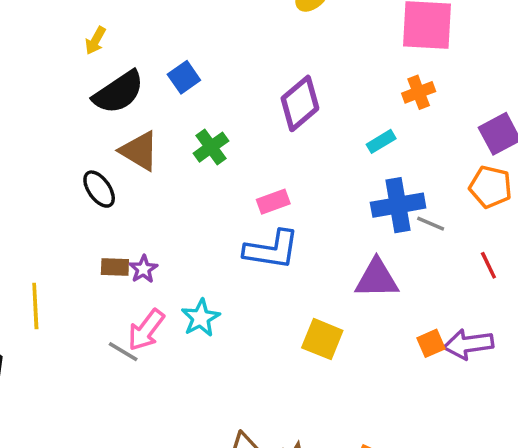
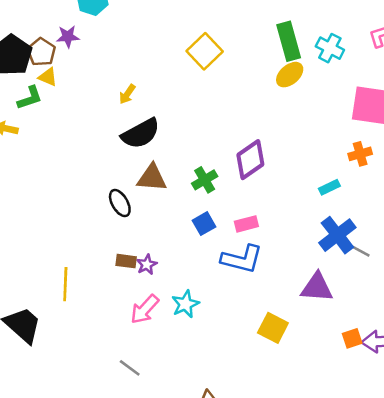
blue square: (184, 77) -> (204, 224), moved
purple diamond: (300, 103) -> (250, 160), moved
brown triangle: (139, 151) -> (152, 178), turned -32
blue cross: (398, 205) -> (337, 235), turned -33
gray line: (123, 352) -> (130, 368), moved

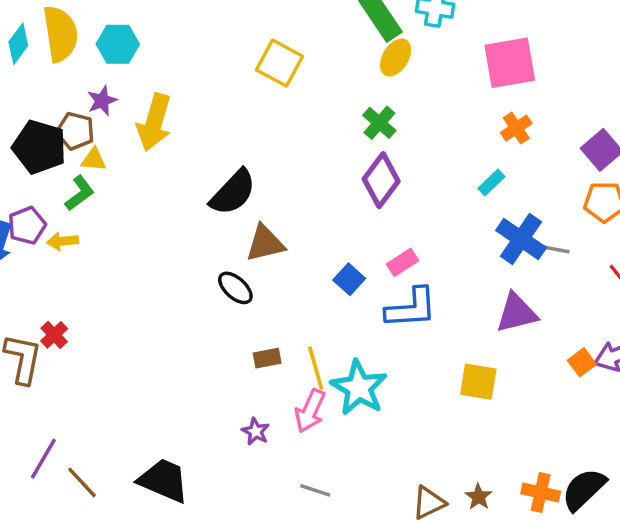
yellow arrow: (127, 94) -> (154, 122), moved, size x2.0
green cross: (205, 180) -> (379, 123), moved
purple star: (147, 265) -> (256, 431), moved
yellow line: (65, 284) -> (316, 368), moved
cyan star: (185, 304) -> (359, 388), size x1.5

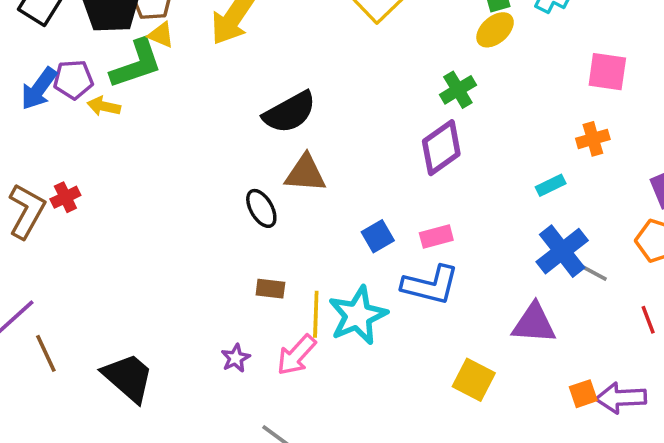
pink square: (510, 63) -> (607, 72), size x0.7
green L-shape: (80, 193) -> (136, 64), size x1.5
cyan star: (359, 388) -> (358, 315), moved

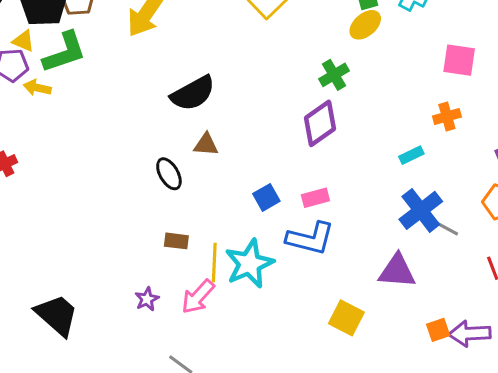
yellow triangle: (161, 35) -> (23, 41), moved
brown triangle: (305, 173) -> (206, 145), size x0.7

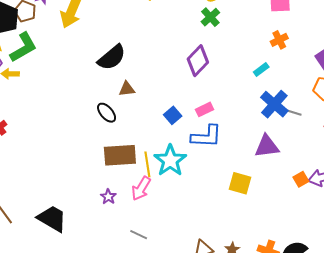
green cross: (334, 75) -> (210, 17), moved
brown rectangle: (176, 241) -> (120, 155), size x2.0

